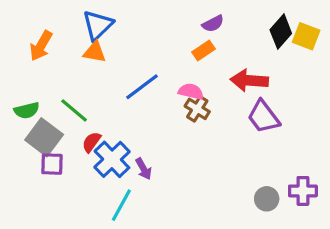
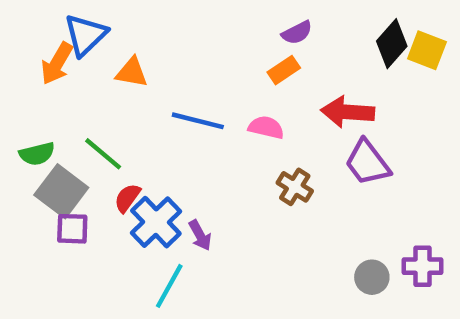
blue triangle: (98, 25) -> (85, 35), moved
blue line: (142, 87) -> (198, 121), turned 51
brown cross: (197, 109) -> (295, 187), moved

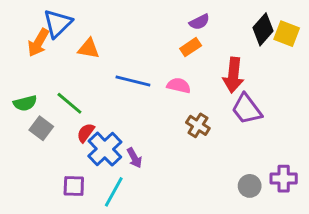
red arrow: (348, 112) -> (233, 75), turned -88
gray square: (61, 191) -> (41, 128), size x0.7
purple square: (72, 229) -> (74, 186), moved

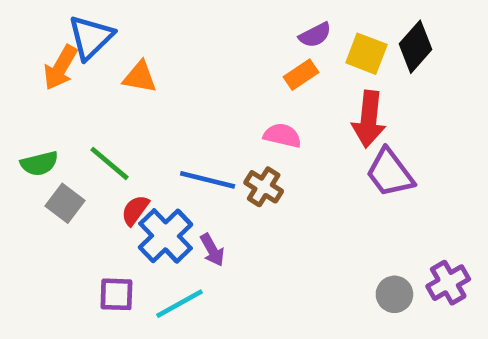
yellow square: (287, 34) -> (366, 54), moved
blue line: (133, 81) -> (208, 180), moved
brown cross: (198, 125) -> (264, 187), moved
purple cross: (284, 179) -> (448, 283), turned -30
cyan line: (114, 192) -> (180, 304), turned 32

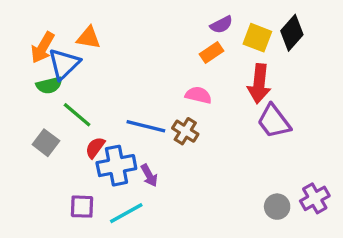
blue triangle: (91, 37) -> (64, 64), moved
orange triangle: (140, 77) -> (89, 38), moved
green semicircle: (39, 163) -> (49, 85), moved
blue cross: (166, 236) -> (116, 166), turned 33

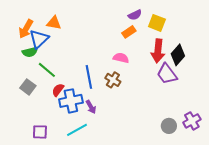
black diamond: (292, 33) -> (178, 55), moved
blue line: (146, 126) -> (89, 77), turned 65
purple square: (82, 207) -> (40, 132), moved

